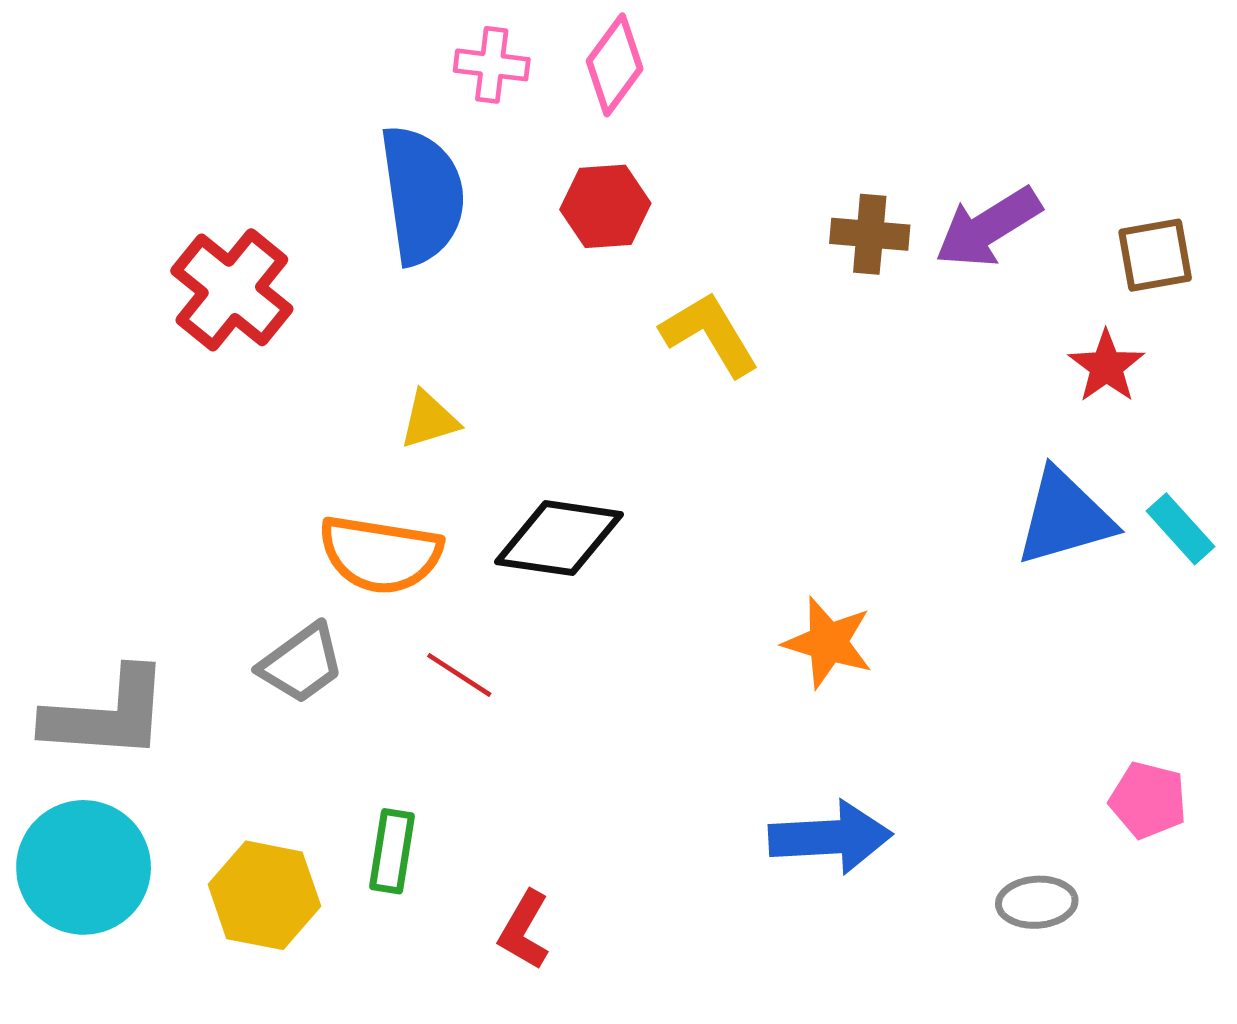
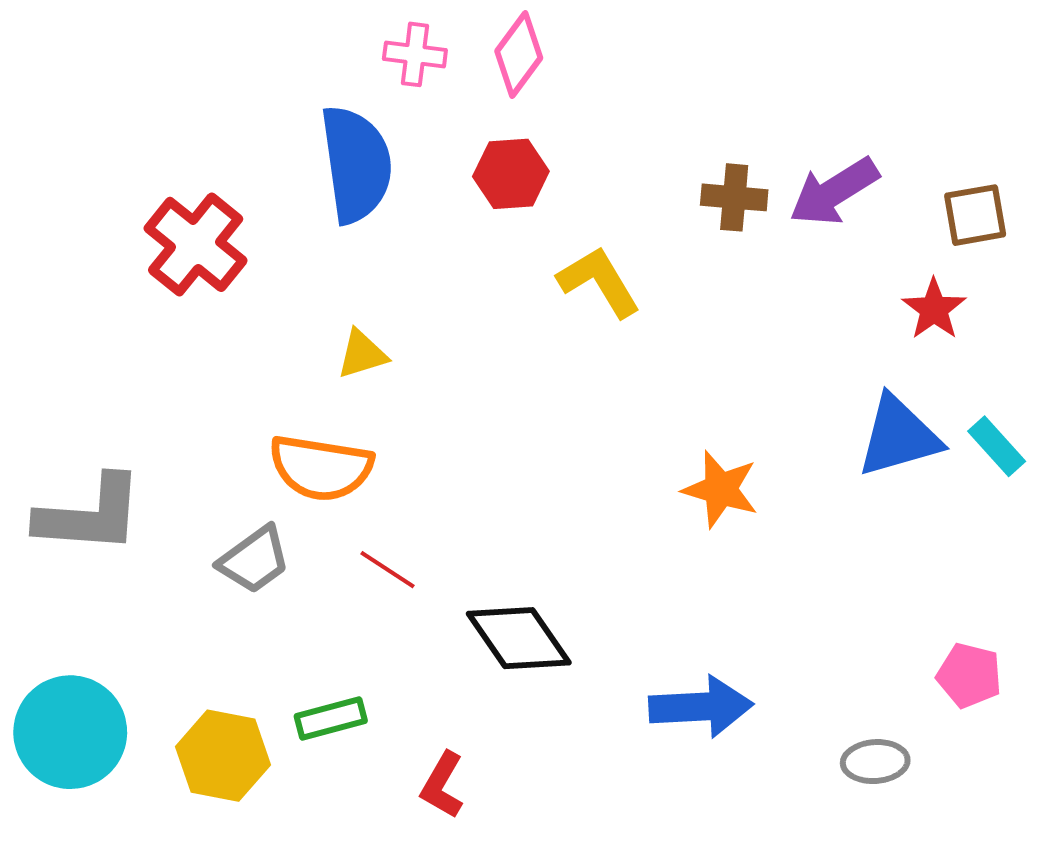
black diamond: (559, 538) -> (519, 638), moved, turned 47
orange star: (828, 642) -> (720, 489), moved
gray L-shape: (107, 714) -> (90, 515), moved
green rectangle: (392, 851) -> (331, 718), turned 66

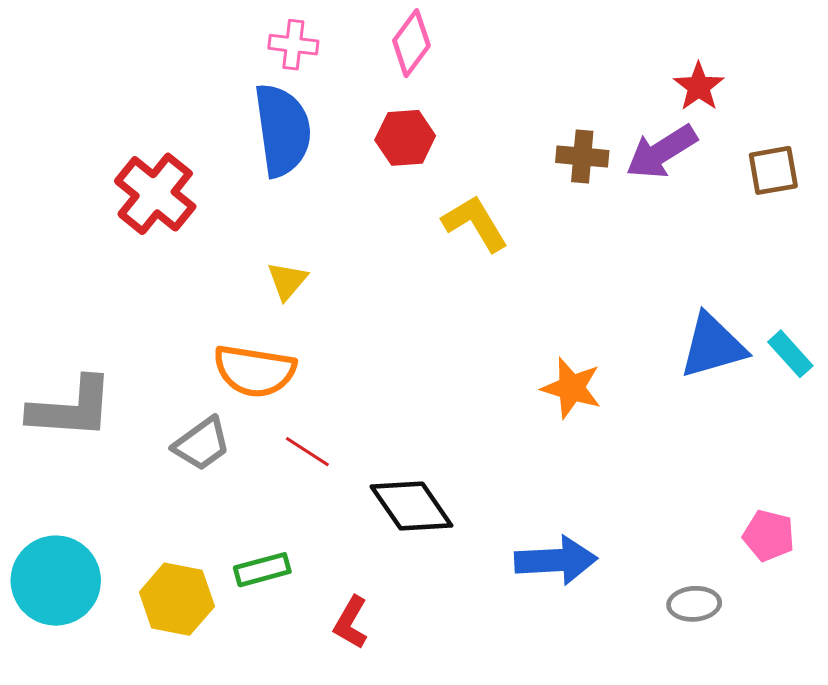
pink cross: (415, 54) -> (293, 45), moved
red star: (934, 309) -> (699, 87), moved
yellow triangle: (362, 354) -> (287, 281), turned -33

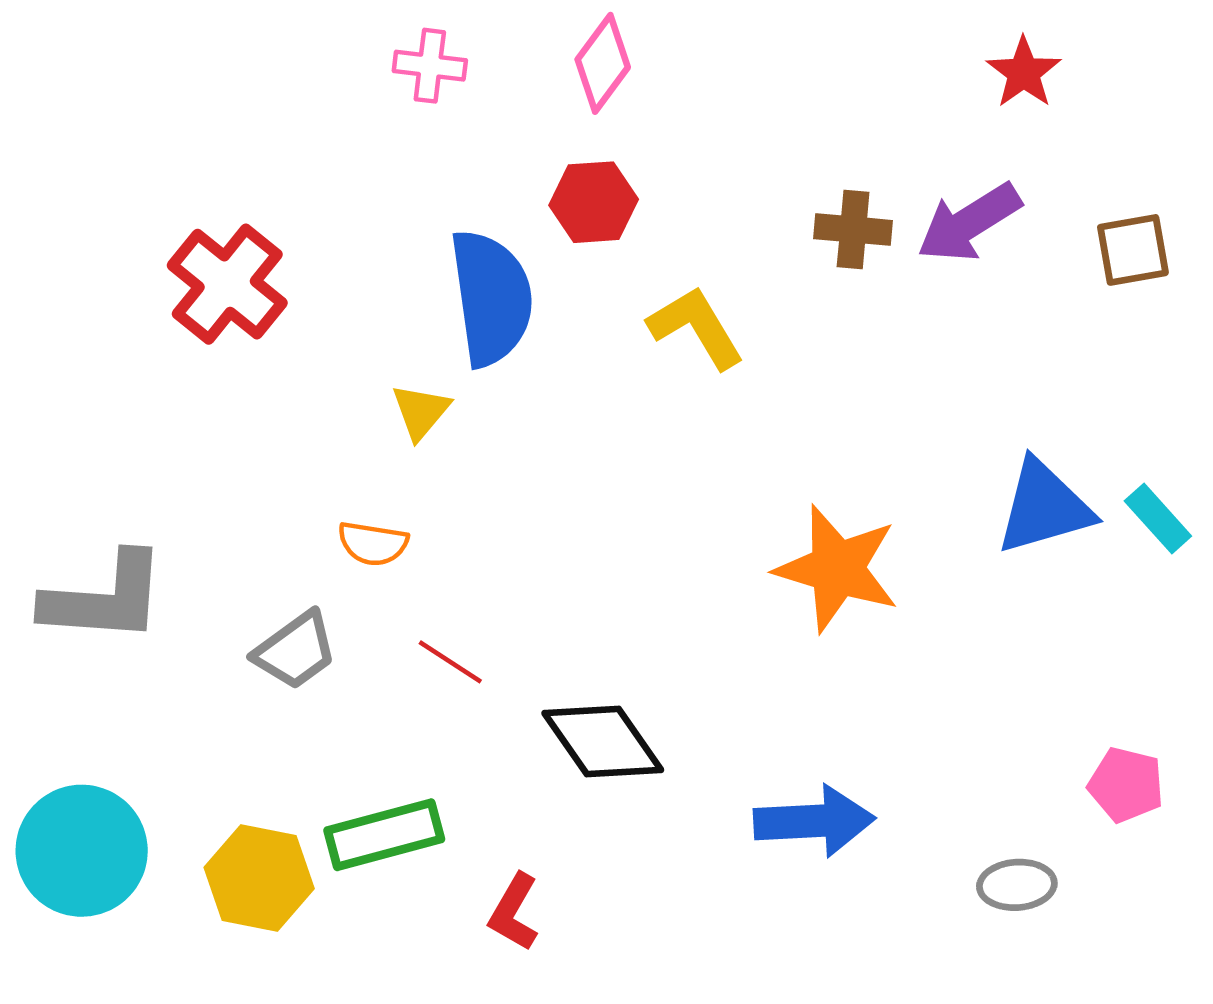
red star: (699, 87) -> (1024, 72), moved
blue semicircle: (283, 130) -> (491, 298), moved
orange semicircle: (255, 371) -> (373, 544), size x0.6
orange star: (571, 388) -> (837, 569), size x1.4
green rectangle: (262, 570) -> (384, 835), size x1.4

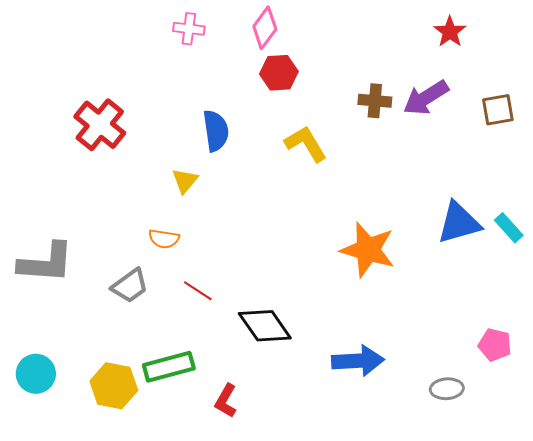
red hexagon: (594, 202) -> (279, 73), moved
blue semicircle: (491, 298) -> (216, 131), size x0.7
cyan circle: (82, 851) -> (36, 374), size x0.7

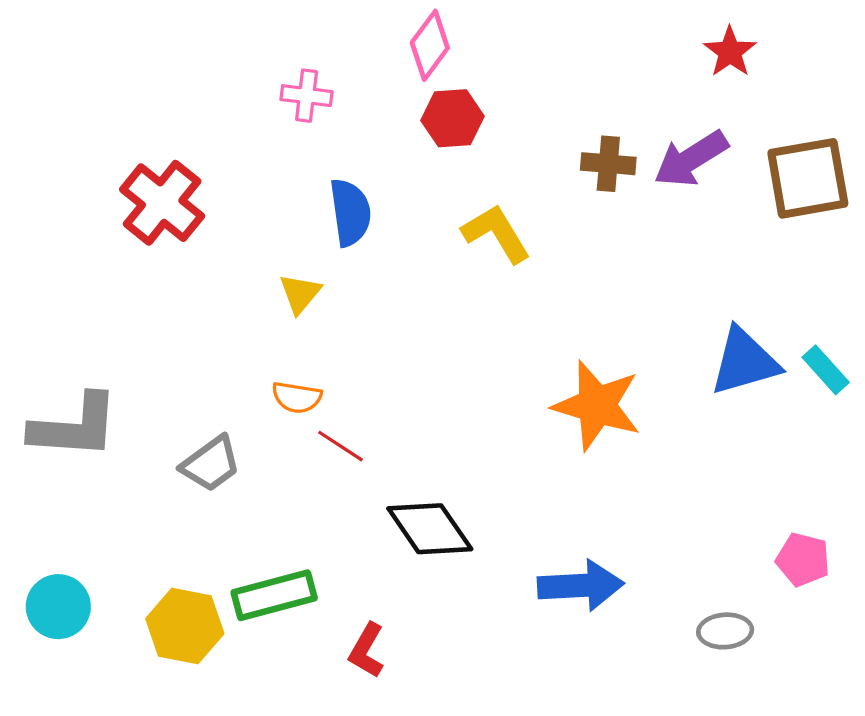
pink cross: (189, 29) -> (307, 96), moved
brown square: (498, 110) -> (808, 178), size x1.6
orange semicircle: (164, 239) -> (297, 397), moved
red line: (198, 291) -> (341, 446), moved

